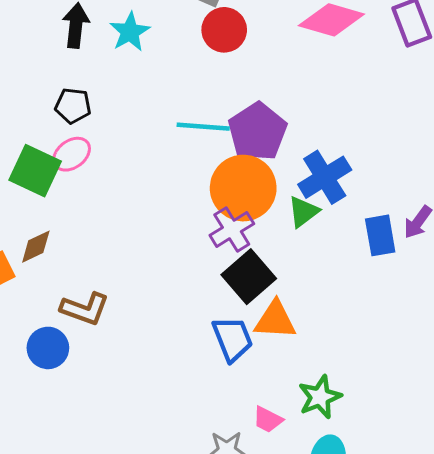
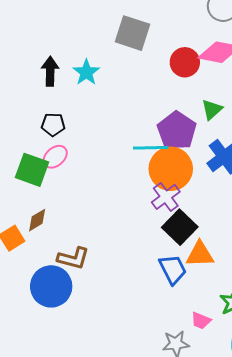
red circle: (224, 30) -> (185, 62), moved
cyan line: (203, 127) -> (151, 148), moved
green triangle: (303, 212) -> (212, 110), moved
blue circle: (48, 348) -> (51, 286), size x1.5

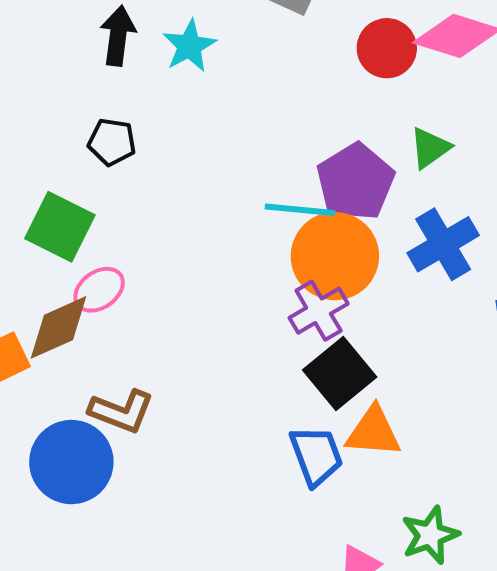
pink ellipse: (55, 157) -> (99, 290), moved
brown diamond: (37, 220) -> (58, 327), size x1.5

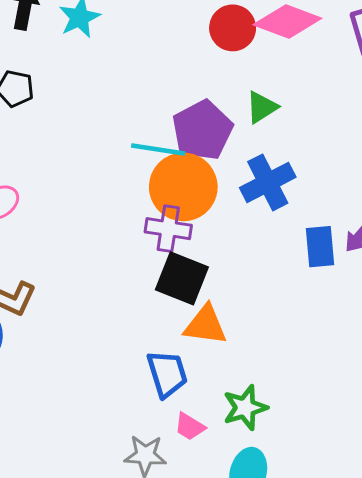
purple cross: (319, 311) -> (168, 229), turned 36
black square: (340, 374) -> (182, 278), turned -32
blue trapezoid: (316, 456) -> (167, 374), moved

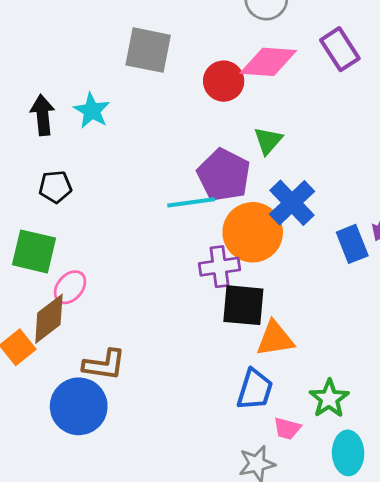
orange circle: (183, 187) -> (253, 232), moved
blue trapezoid: (167, 374) -> (255, 389), turned 51

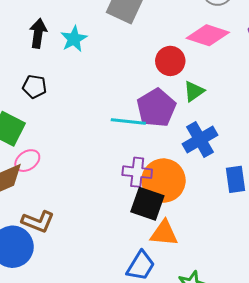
red circle: (224, 81) -> (170, 61), moved
orange circle: (253, 232) -> (163, 181), moved

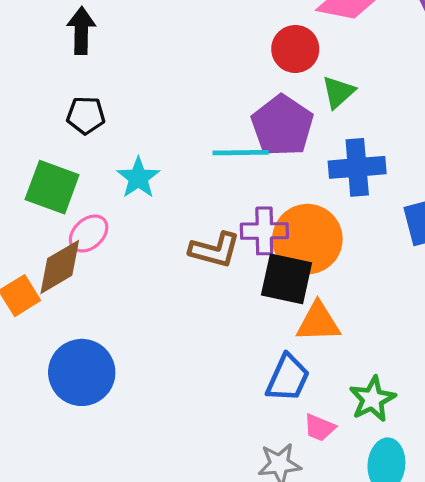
cyan star: (74, 39) -> (138, 178), moved
blue cross: (200, 140) -> (357, 167), turned 32
brown L-shape: (38, 222) -> (215, 250), moved

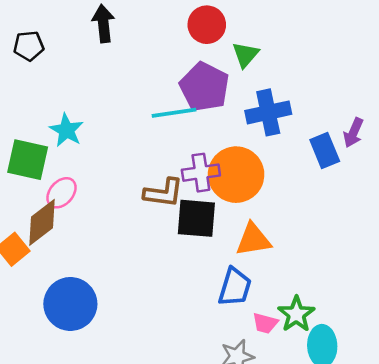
black arrow: (81, 31) -> (103, 24), moved
black pentagon: (86, 115) -> (29, 46), moved
cyan star: (138, 178) -> (66, 130), moved
black square: (286, 279) -> (196, 218), moved
green star: (372, 399) -> (296, 314), moved

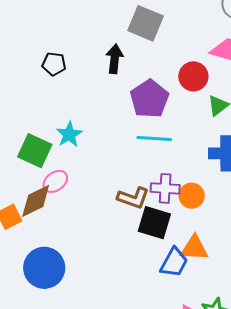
purple pentagon: (204, 87) -> (149, 99), moved
orange circle: (236, 175) -> (192, 196), size x0.6
blue trapezoid: (235, 287) -> (174, 262), moved

